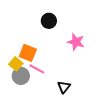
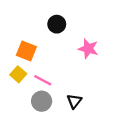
orange square: (28, 53) -> (26, 51), moved
gray circle: (21, 76) -> (42, 101), moved

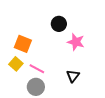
black circle: (57, 24) -> (59, 24), moved
black triangle: (74, 101) -> (73, 76), moved

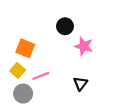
pink line: (37, 69) -> (41, 76), turned -49
gray circle: (36, 87) -> (23, 94), moved

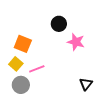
black triangle: (80, 84) -> (86, 84), moved

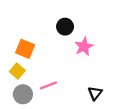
pink star: (76, 42) -> (84, 47), turned 30
pink line: (37, 69) -> (48, 85), moved

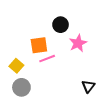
orange square: (25, 49) -> (39, 45), moved, turned -30
pink line: (48, 85) -> (47, 59), moved

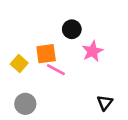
pink line: (47, 59) -> (56, 70), turned 49
yellow square: (16, 66) -> (19, 63), moved

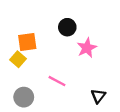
orange square: (46, 54) -> (27, 42), moved
pink line: (56, 70) -> (57, 81), moved

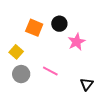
orange square: (27, 42) -> (34, 28), moved, turned 30
gray circle: (24, 97) -> (21, 74), moved

